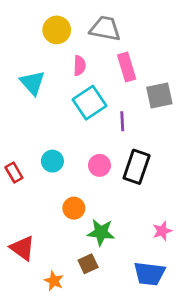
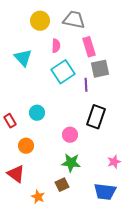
gray square: (159, 96) -> (100, 69), moved
pink circle: (99, 165) -> (70, 135), moved
orange circle: (74, 208) -> (26, 146), moved

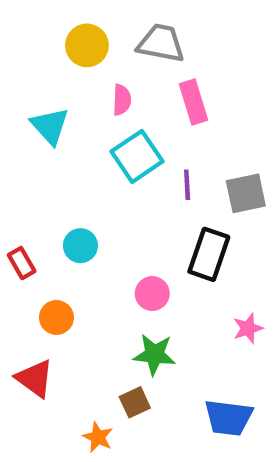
gray square: (100, 69) -> (246, 193), moved
pink star: (114, 162) -> (248, 328), moved
orange star: (38, 197) -> (98, 437), moved

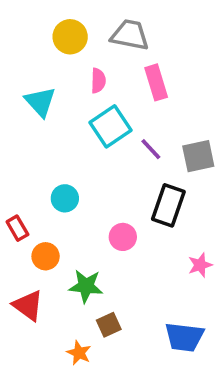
purple line: (187, 185) -> (151, 149), turned -40
red rectangle: (22, 263) -> (17, 228), moved
green star: (154, 354) -> (86, 286), moved

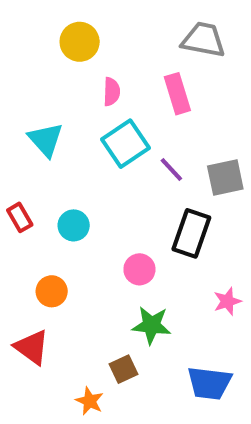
gray trapezoid: (130, 35) -> (203, 40), moved
cyan triangle: (40, 102) -> (46, 140), moved
red rectangle: (17, 228) -> (20, 217), moved
green star: (86, 286) -> (151, 325), moved

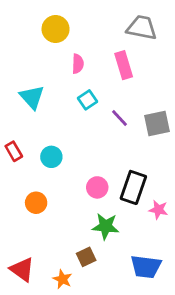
cyan square: (126, 144) -> (88, 100), size x0.6
black rectangle: (191, 233) -> (133, 187), moved
pink star: (227, 301) -> (158, 210), turned 30
red triangle: (32, 347) -> (22, 269), moved

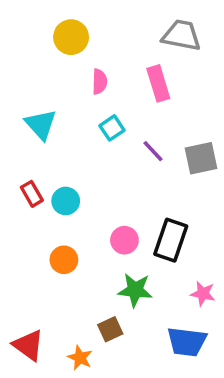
red rectangle: (14, 151) -> (32, 194), moved
orange circle: (36, 203) -> (64, 260), moved
pink star: (158, 210) -> (203, 294), moved

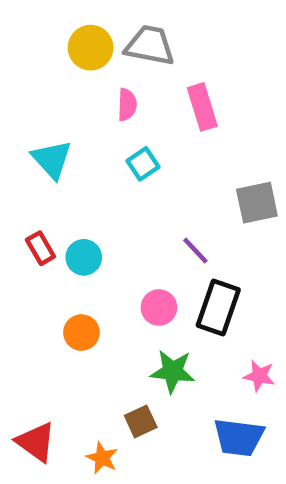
gray trapezoid: (181, 35) -> (150, 45), moved
purple line: (153, 151) -> (195, 251), moved

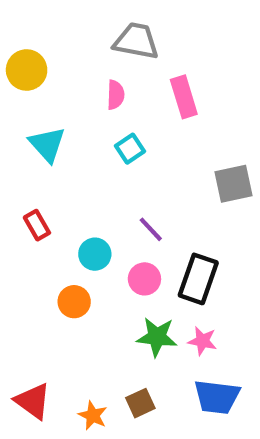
yellow circle: (91, 48) -> (27, 70), moved
purple line: (195, 251) -> (151, 229), moved
cyan circle: (84, 257) -> (95, 254), moved
pink star: (259, 376) -> (202, 341), moved
brown square: (141, 421) -> (140, 403), moved

